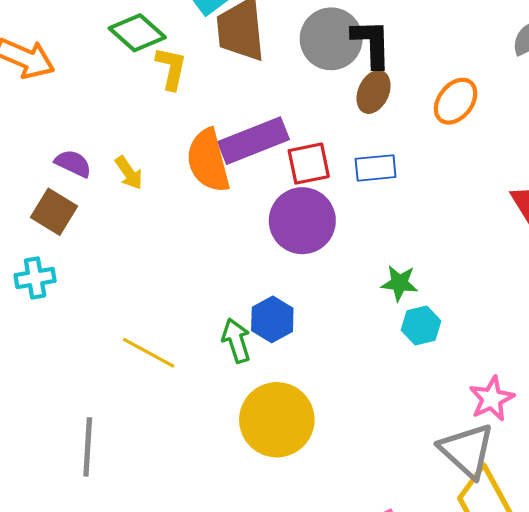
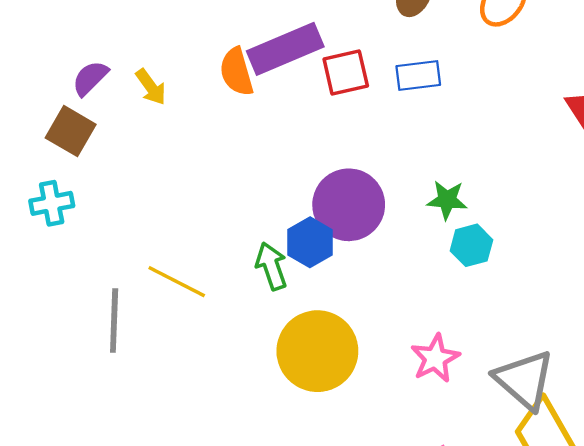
orange semicircle: (208, 161) -> (236, 72), size x0.7
purple semicircle: (73, 163) -> (90, 78), turned -69
purple circle: (302, 221) -> (349, 205), moved
pink star: (492, 399) -> (435, 358), moved
gray line: (88, 447) -> (114, 320), moved

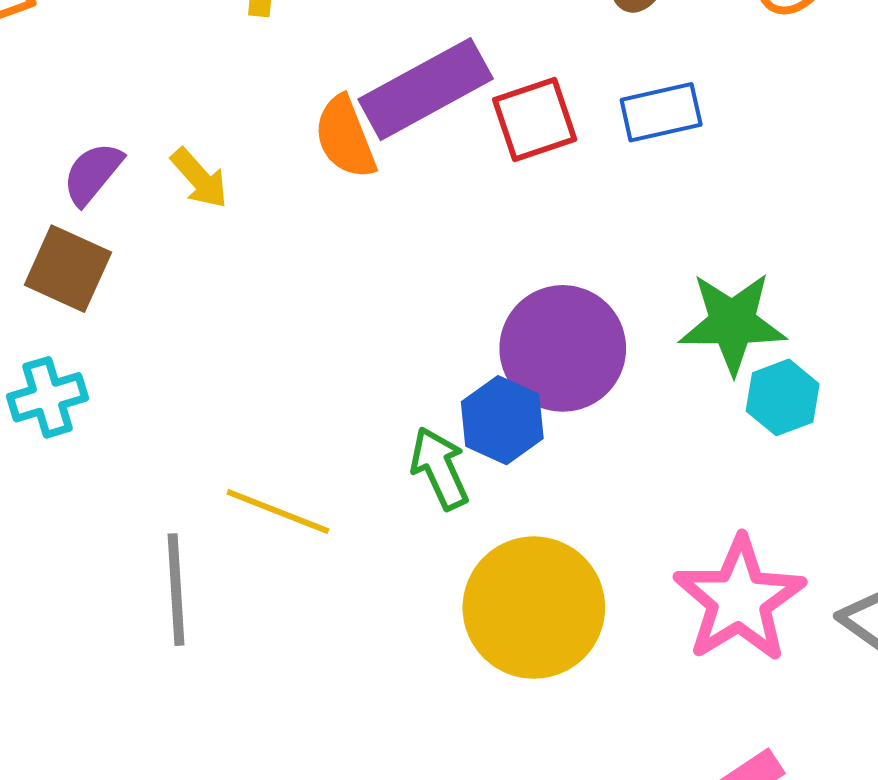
green star: (447, 200) -> (732, 323), size x1.5
pink star: (435, 358) -> (739, 599), size x1.5

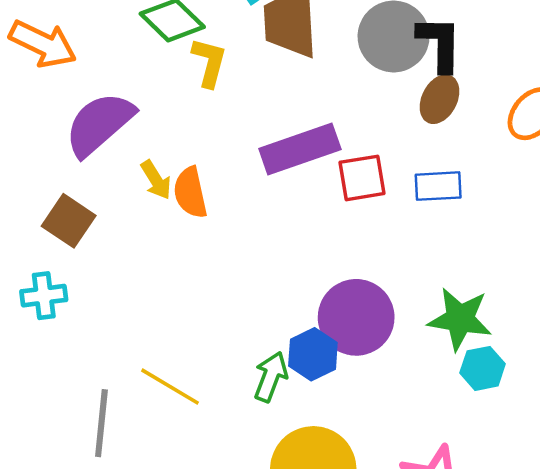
orange semicircle: (345, 137) -> (190, 193), moved
purple semicircle: (93, 174) -> (99, 124), moved, size x1.8
green arrow: (440, 468) -> (271, 377), turned 36

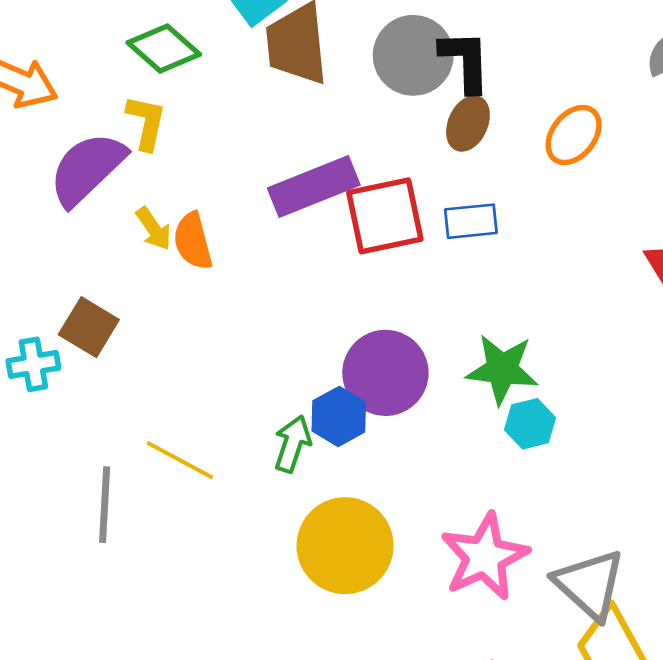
yellow L-shape: (209, 62) -> (146, 122), moved
red square: (362, 178) -> (385, 216), size x1.4
brown square: (69, 221) -> (89, 327), moved

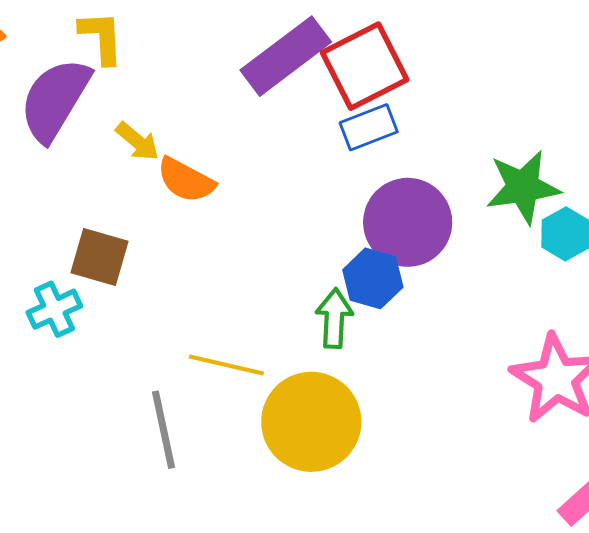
blue rectangle: (471, 221) -> (369, 127), moved
orange semicircle: (193, 241) -> (186, 180), moved, turned -32
yellow circle: (345, 546) -> (311, 422), moved

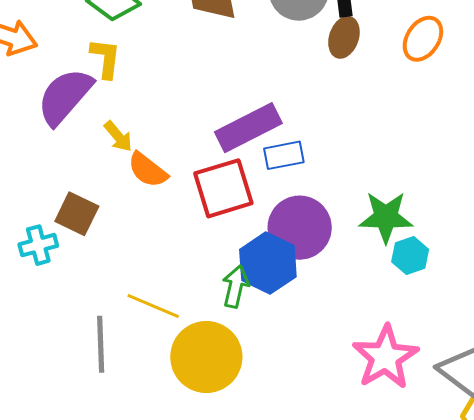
purple rectangle: (286, 56) -> (248, 128), moved
red square: (365, 66) -> (223, 188), moved
blue hexagon: (373, 278) -> (268, 263), size x1.4

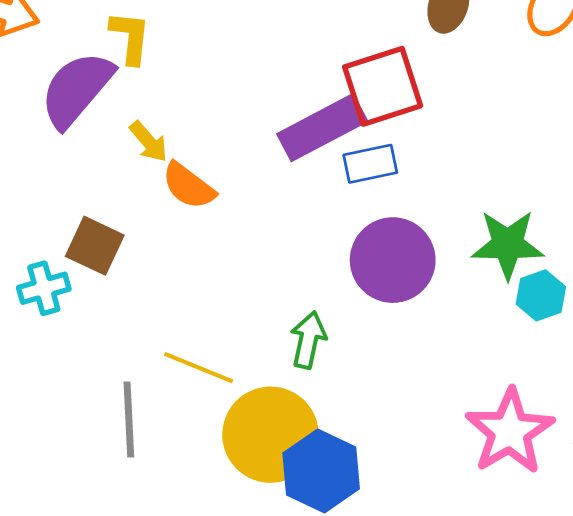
red square: (223, 188) -> (383, 86), moved
blue hexagon: (268, 263) -> (321, 471), moved

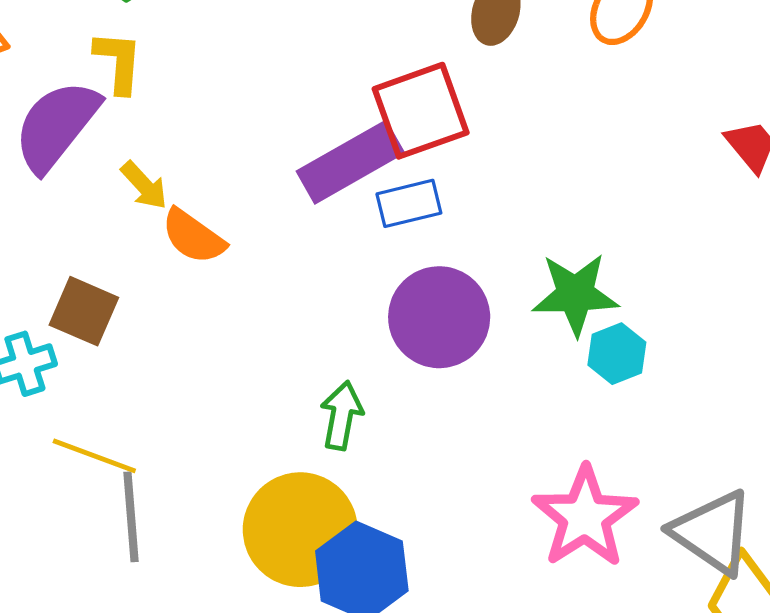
yellow line: (199, 368) -> (94, 456), moved

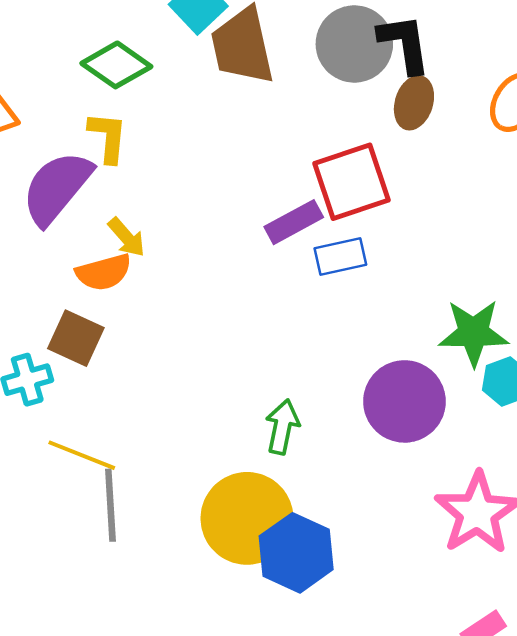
purple rectangle: (350, 162) -> (294, 222), size x0.7
orange semicircle: (193, 237) -> (104, 272), moved, turned -52
purple circle: (439, 317) -> (404, 401), moved

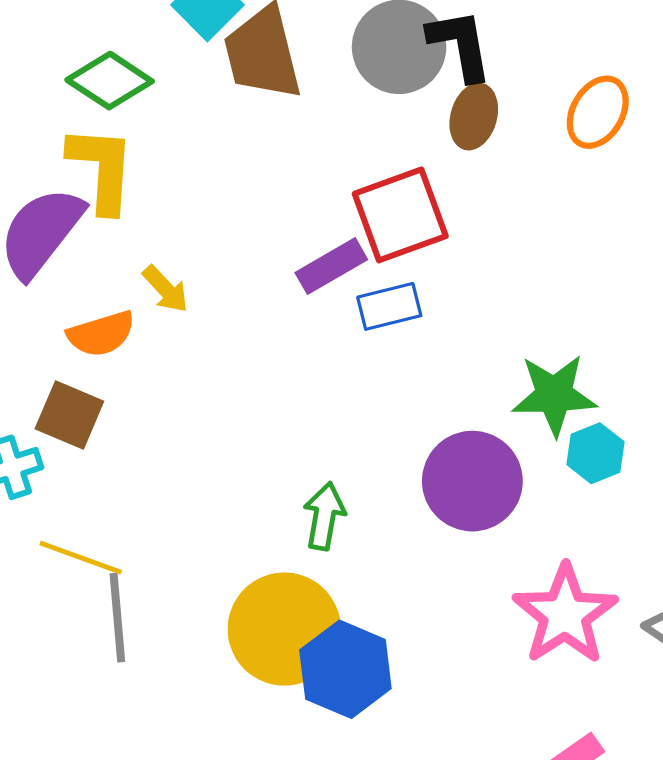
yellow L-shape: (108, 137) -> (102, 169), size x1.4
yellow arrow: (127, 237) -> (166, 289), moved

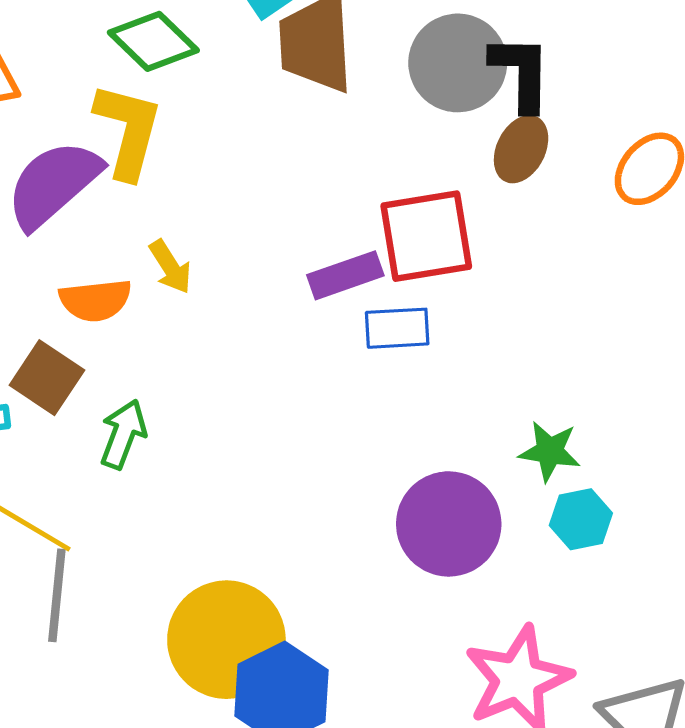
green star: (554, 395) -> (550, 451), size x0.7
green arrow: (324, 516) -> (123, 434), moved

